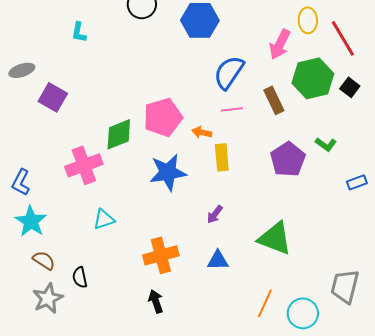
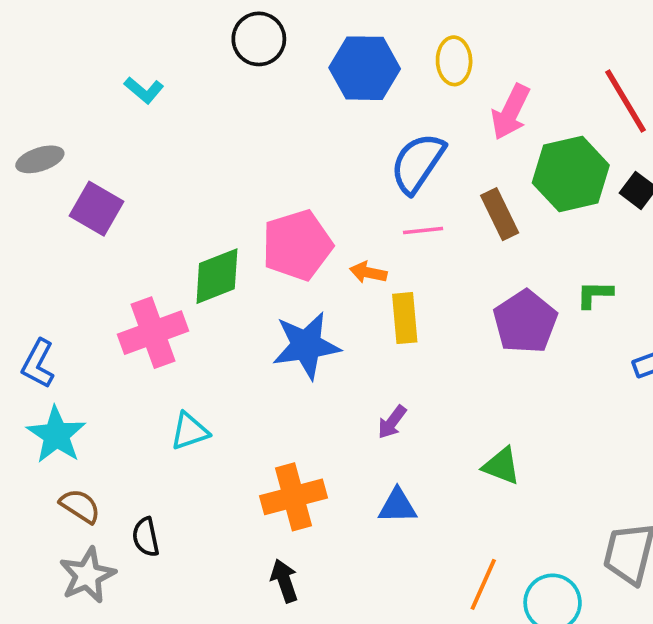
yellow ellipse: (308, 20) -> (454, 61), moved
cyan L-shape: (79, 32) -> (144, 90), turned -60
green L-shape: (326, 144) -> (595, 294), turned 145
green triangle: (275, 238) -> (501, 466), size x0.6

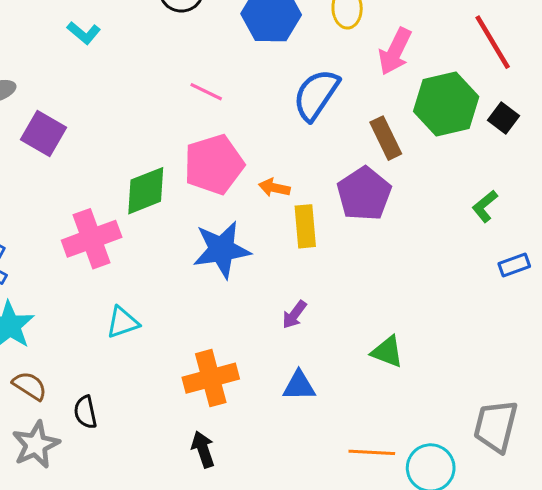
pink line: (423, 231) -> (206, 92), moved, turned 32
green L-shape: (595, 294) -> (485, 206), moved, turned -40
purple pentagon: (525, 322) -> (364, 194), moved
orange line: (483, 584) -> (372, 452), turned 69

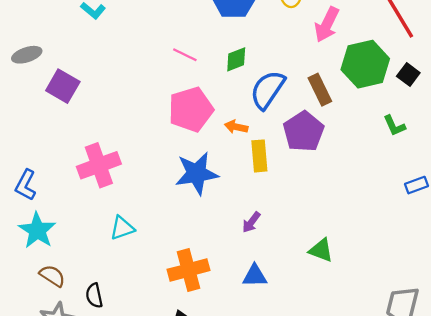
blue semicircle: (316, 95) -> (268, 90), moved
green diamond: (146, 191) -> (236, 59), moved, size x0.7
green L-shape: (485, 206) -> (394, 126), moved, turned -75

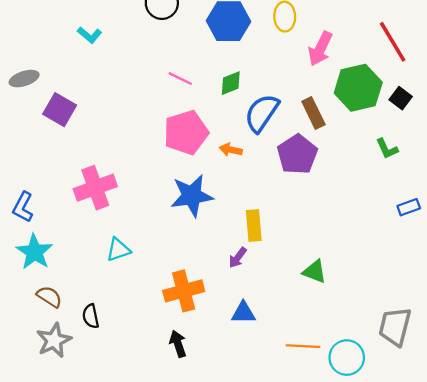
yellow rectangle: (259, 156) -> (254, 226), moved
purple arrow: (251, 222) -> (238, 258), moved
blue triangle: (255, 276) -> (243, 313), moved

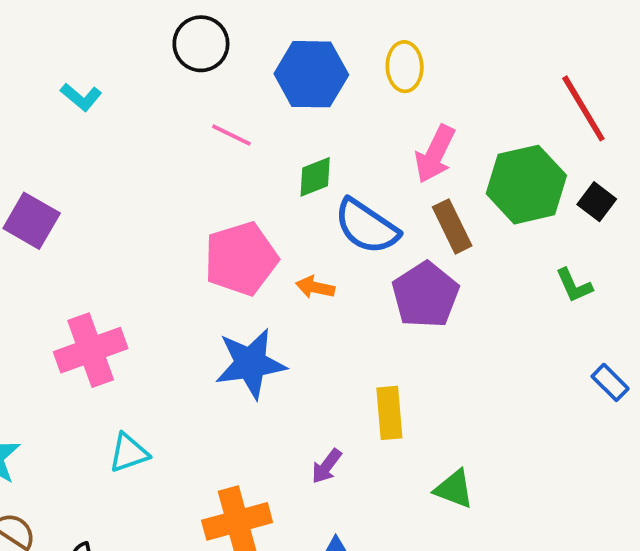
pink arrow: (320, 49) -> (435, 154), moved
pink line: (180, 79) -> (231, 135), moved
blue semicircle: (262, 113) -> (367, 226), turned -90
blue rectangle: (409, 207) -> (610, 382), turned 65
yellow rectangle: (254, 226) -> (389, 413), moved

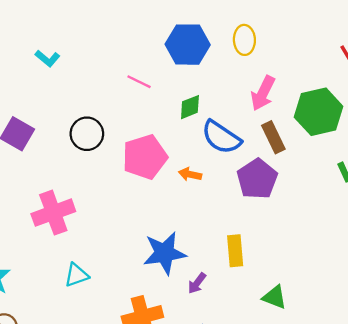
black circle: (201, 44) -> (87, 134), moved
blue star: (250, 363) -> (164, 253), moved

